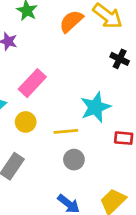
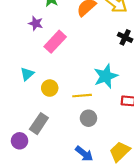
pink rectangle: (32, 83) -> (55, 42), moved

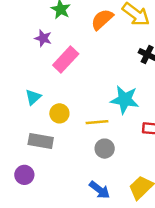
cyan star: (106, 76) -> (125, 100), turned 30
gray rectangle: (39, 124) -> (41, 141), moved, turned 66

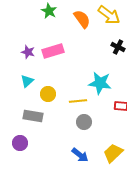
orange semicircle: (102, 19) -> (82, 19), turned 96
purple star: (43, 38) -> (28, 52), moved
pink rectangle: (66, 60) -> (53, 51), turned 30

